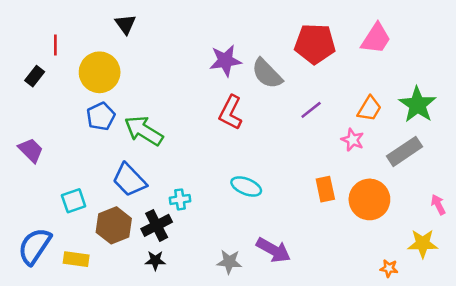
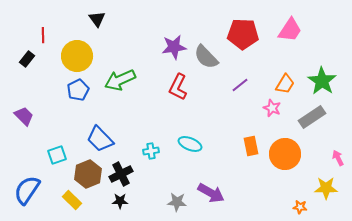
green arrow: (144, 131) -> (120, 80), moved, turned -56
cyan cross: (180, 199) -> (151, 151), moved
yellow rectangle: (76, 259) -> (72, 200), moved, turned 36

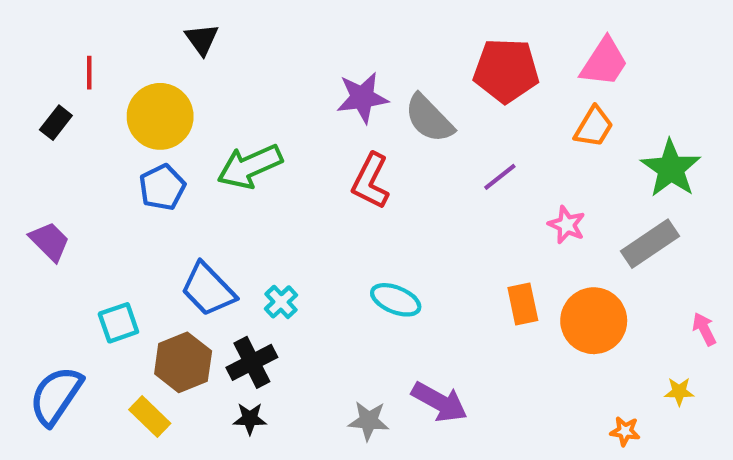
orange trapezoid: (285, 84) -> (594, 127), moved
cyan cross: (151, 151) -> (281, 302), moved, turned -35
yellow star: (326, 188) -> (679, 392), size x0.6

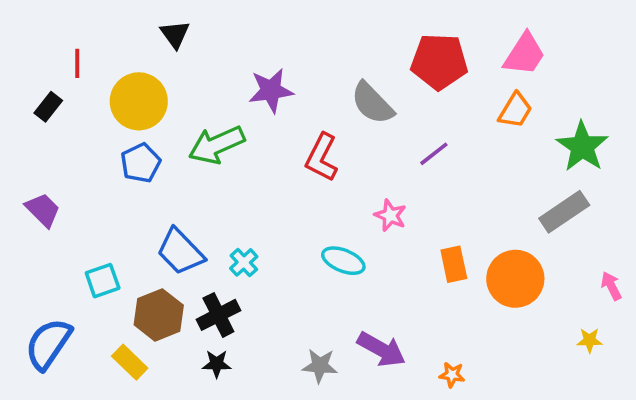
purple star: (362, 98) -> (271, 90), moved
pink star: (567, 225) -> (390, 215), moved
orange star: (625, 431) -> (452, 375), moved

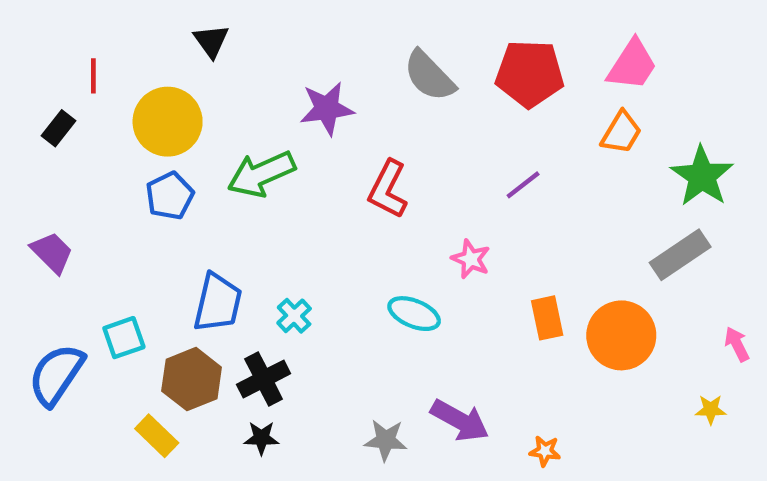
gray semicircle: (372, 103) -> (429, 76), moved
blue trapezoid: (180, 252) -> (218, 303), turned -123
blue semicircle: (48, 344) -> (56, 375), moved

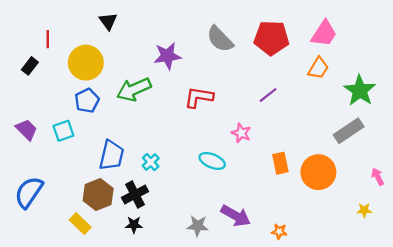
red L-shape: (388, 189) -> (199, 97), turned 72
cyan square: (124, 338) -> (63, 131), moved

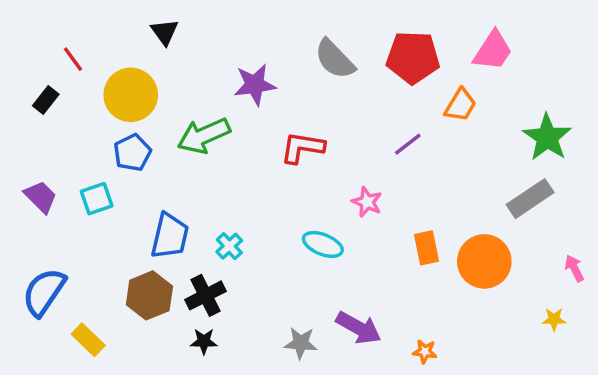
red line: (48, 39) -> (73, 59), turned -36
orange trapezoid: (318, 68) -> (460, 105), moved
yellow rectangle: (80, 224) -> (88, 340), moved

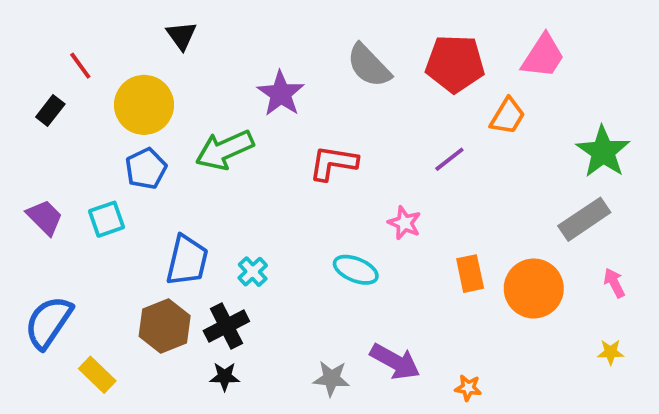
purple star: (255, 85) -> (281, 94), turned -30
pink arrow: (574, 268) -> (614, 283), moved

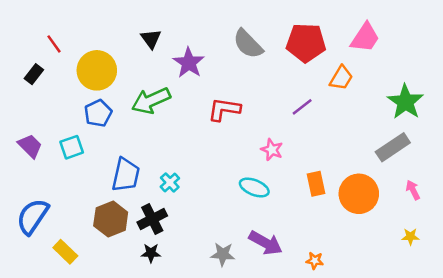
black triangle: (181, 36) -> (151, 39), moved
cyan ellipse: (356, 270) -> (254, 187), moved

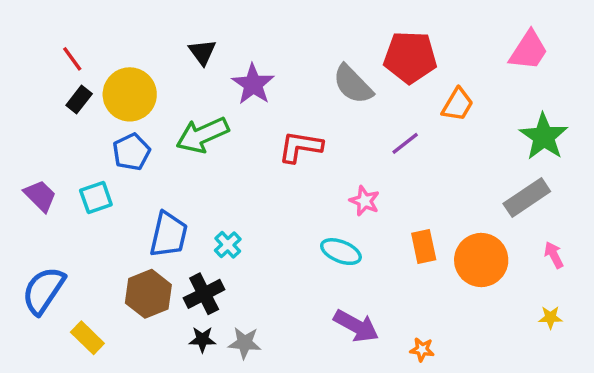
pink trapezoid: (365, 38) -> (529, 50), moved
gray semicircle: (248, 44) -> (353, 84), moved
black rectangle: (34, 74) -> (79, 99), moved
gray star: (223, 254) -> (245, 343), moved

